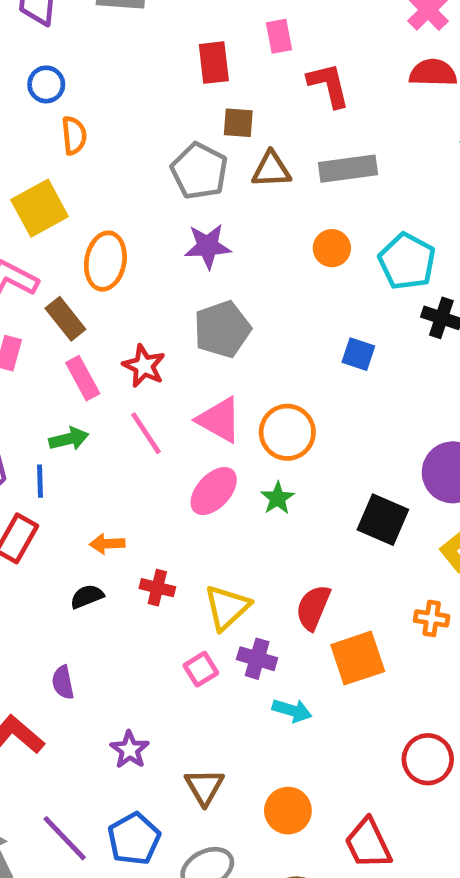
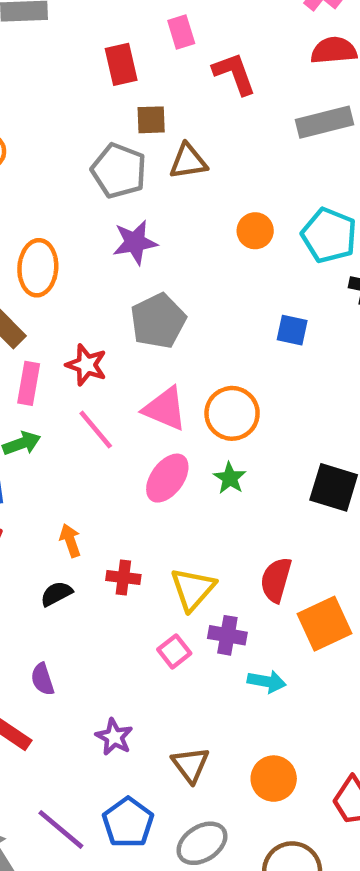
gray rectangle: (348, 169) -> (324, 122), moved
pink rectangle: (83, 378) -> (29, 383), turned 45
orange arrow: (107, 544) -> (70, 540), turned 80

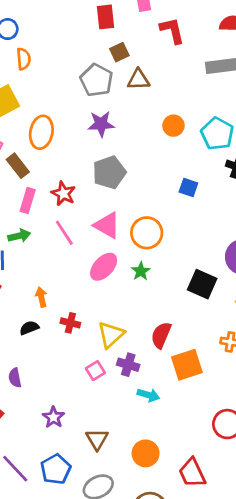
brown square: (151, 120) -> (119, 52), turned -30

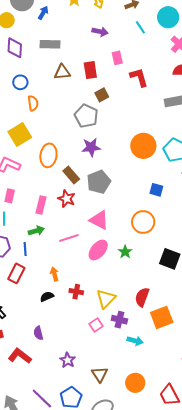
brown triangle: (138, 80) -> (62, 72), moved
orange circle: (173, 126) -> (143, 146), size x1.6
brown rectangle: (18, 166) -> (71, 175), moved
pink line: (64, 233) -> (69, 238), moved, turned -72
orange circle: (147, 233) -> (143, 222), moved

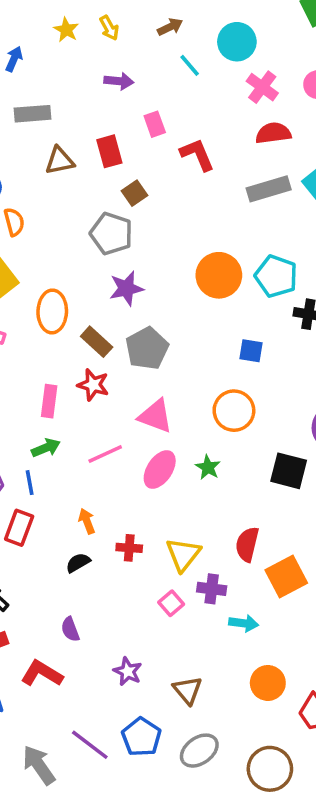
orange circle: (135, 383) -> (268, 683), moved

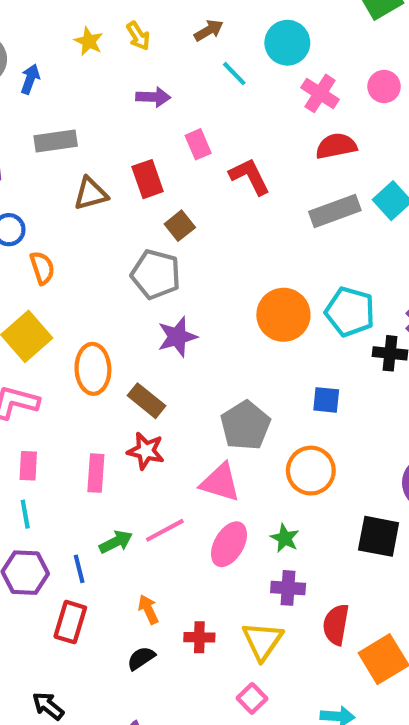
gray pentagon: (147, 348) -> (245, 425), moved
green arrow: (46, 448) -> (116, 542), moved
purple cross: (212, 589) -> (288, 588), moved

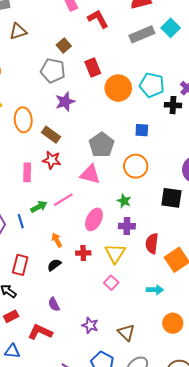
red rectangle: (148, 179) -> (93, 68), moved
pink ellipse: (229, 544) -> (94, 219), moved
red rectangle: (70, 622) -> (20, 265), moved

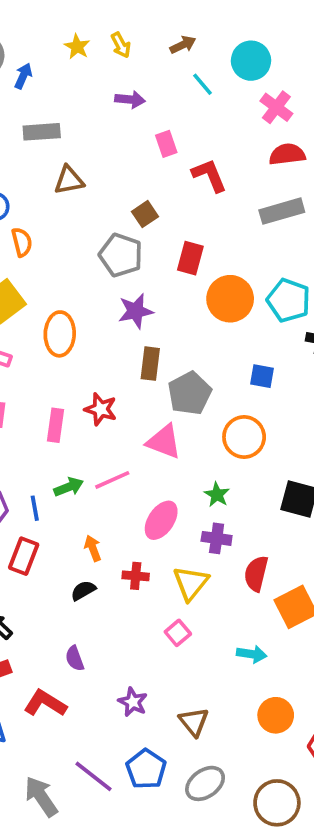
red rectangle: (93, 68) -> (190, 258), turned 30
brown rectangle: (51, 135) -> (150, 364), moved, turned 54
red rectangle: (20, 265) -> (24, 556), moved

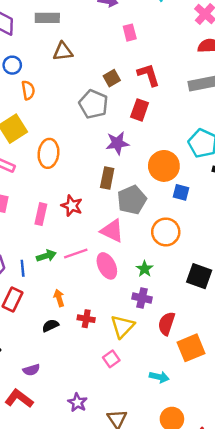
red L-shape: (209, 175) -> (148, 75), moved
orange circle: (230, 299) -> (164, 166), moved
purple star: (136, 311) -> (117, 143), moved
pink ellipse: (161, 520) -> (107, 266), moved, turned -65
purple semicircle: (75, 658) -> (31, 370), moved, turned -91

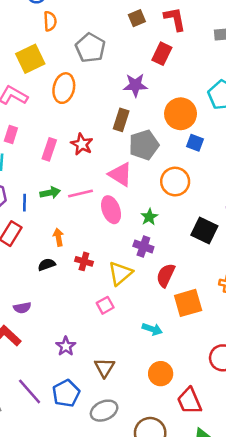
gray pentagon: (93, 104) -> (90, 48), moved

